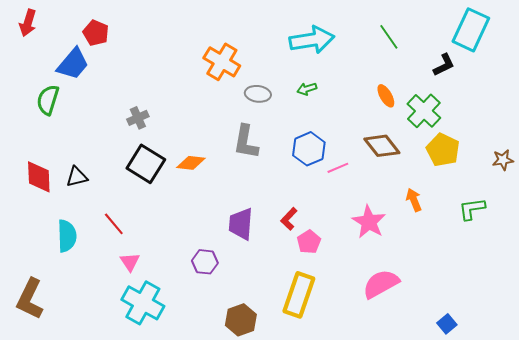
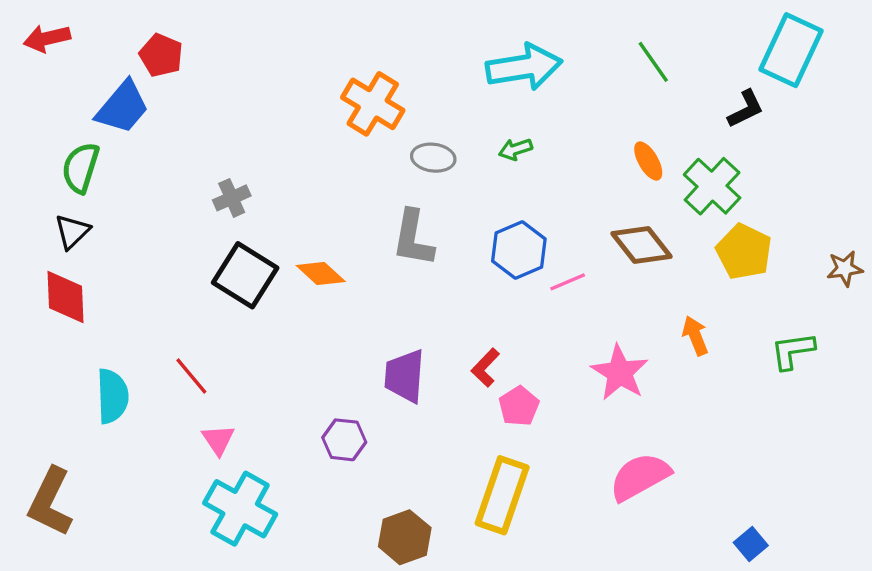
red arrow: (28, 23) -> (47, 38), turned 60
orange diamond: (191, 163) -> (321, 274), turned 36
black triangle: (77, 177) -> (72, 232), moved, turned -30

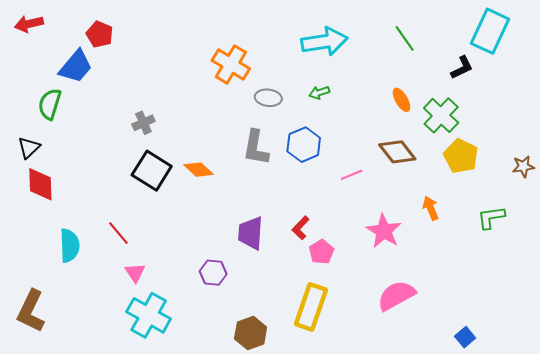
black triangle: (72, 232) -> (29, 148), moved
blue hexagon: (519, 250) -> (304, 145), moved

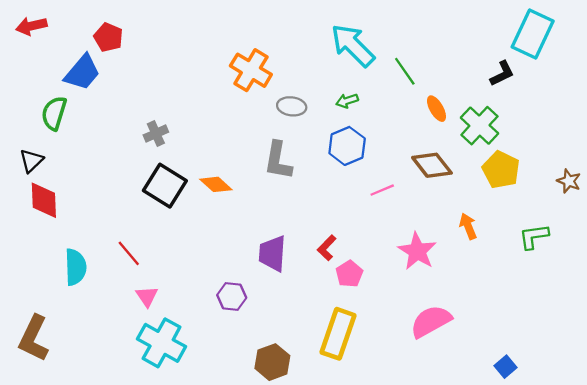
green line: (405, 38) -> (405, 71), moved
cyan arrow: (324, 42) -> (353, 45), turned -126
blue hexagon: (304, 145) -> (347, 146), moved
brown star: (523, 166) -> (569, 181), turned 30

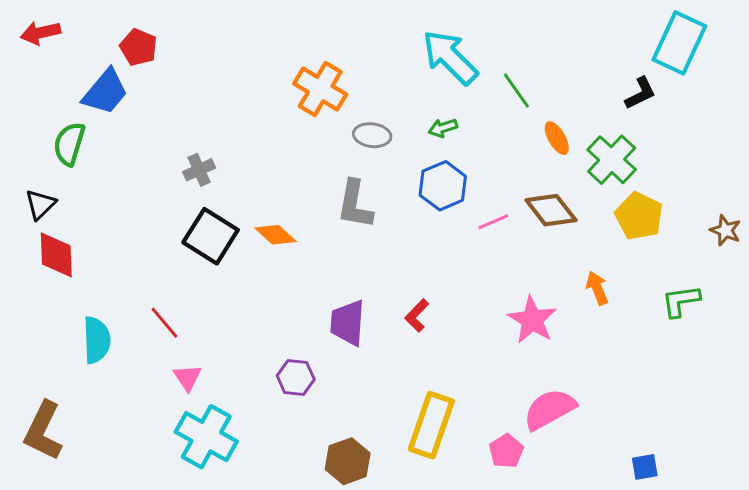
pink line: (382, 190) -> (493, 222), moved
pink pentagon: (349, 274) -> (506, 451), moved
blue square: (505, 367) -> (645, 467), turned 30

